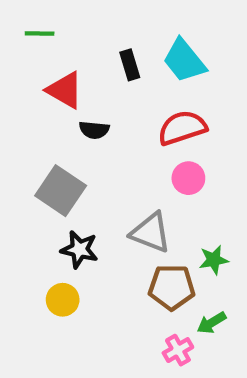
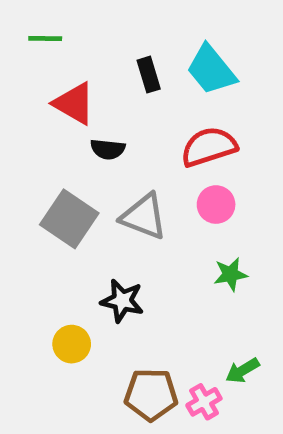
gray triangle: (151, 233) -> (144, 217), moved
black star: (79, 249) -> (122, 301), moved
green star: (214, 260) -> (230, 274), moved
brown pentagon: (172, 287) -> (151, 395), moved

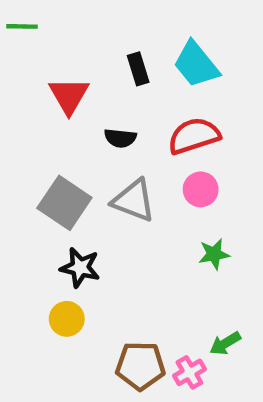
green line: (45, 38) -> (22, 26), moved
red triangle: (74, 103) -> (69, 96), turned 30
black semicircle: (108, 149) -> (120, 138), moved
black star: (122, 301) -> (80, 268), moved

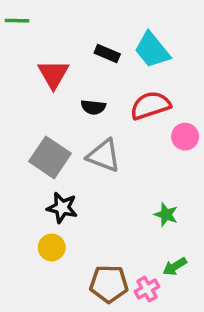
black rectangle: (138, 69) -> (107, 53), turned -50
pink circle: (201, 189) -> (185, 137), moved
green star: (214, 254) -> (166, 215), moved, turned 30

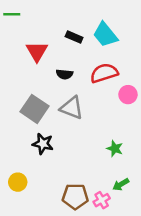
yellow circle: (52, 247) -> (18, 182), moved

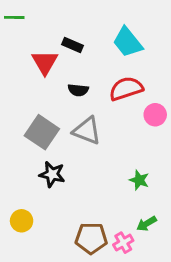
black rectangle: (74, 37) -> (72, 45), moved

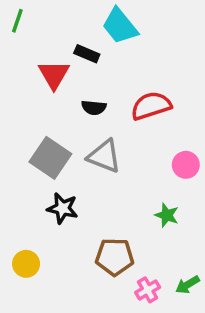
green line: (14, 17) -> (17, 21), turned -72
cyan trapezoid: (128, 42) -> (120, 26), moved
pink circle: (155, 115) -> (186, 165), moved
green arrow: (146, 224) -> (188, 285), moved
brown pentagon: (91, 238) -> (115, 257), moved

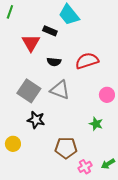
yellow circle: (26, 264) -> (13, 144), moved

